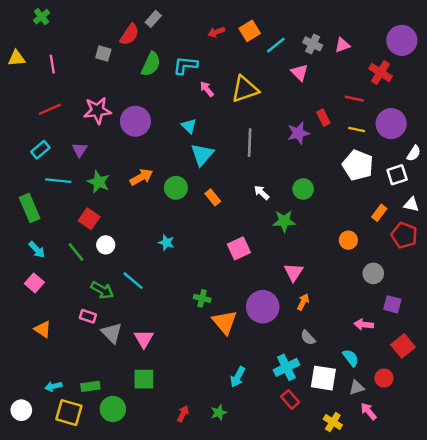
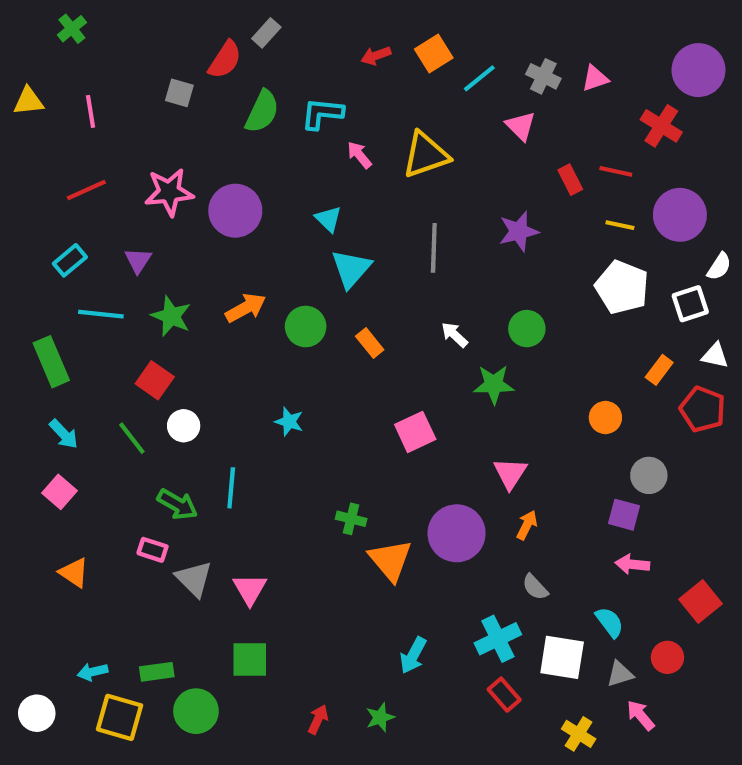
red rectangle: (323, 118) -> (570, 180), moved
cyan line: (133, 281) -> (231, 488), turned 55
purple square: (392, 304) -> (624, 515), moved

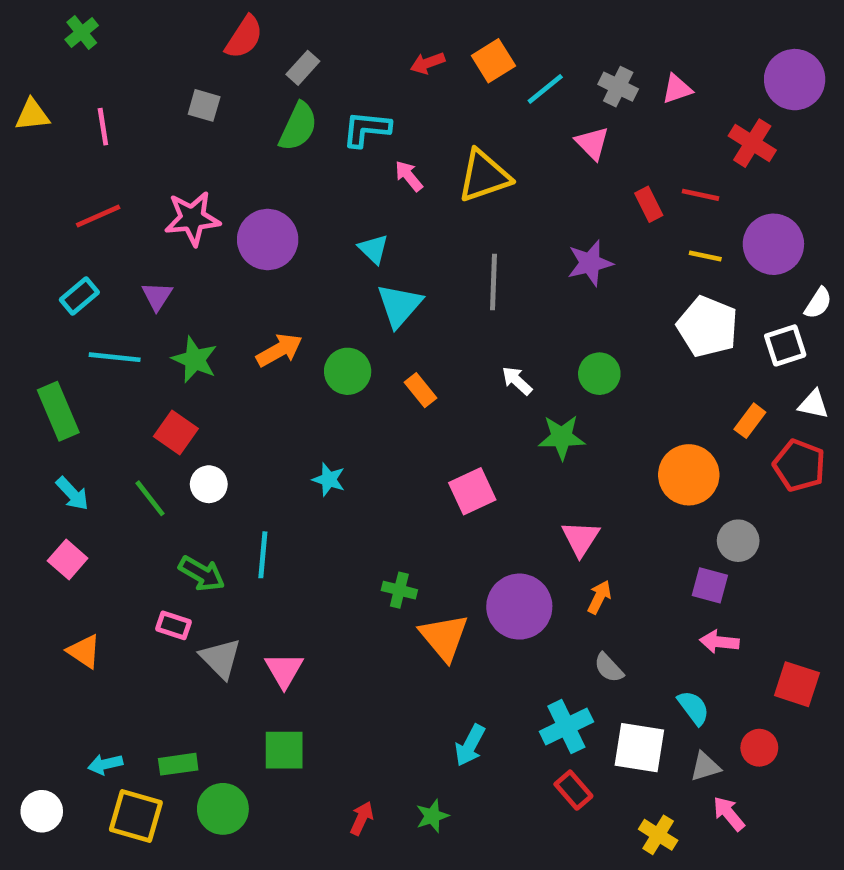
gray rectangle: (266, 33) -> (303, 68), moved
red semicircle: (225, 60) -> (244, 37), moved
orange circle: (605, 417) -> (689, 475), size x1.6
red square: (701, 602) -> (797, 684), turned -33

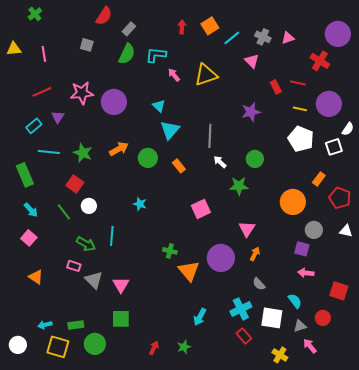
red arrow: (428, 63) -> (182, 27), turned 112
gray line: (493, 282) -> (210, 136), moved
purple triangle: (157, 296) -> (58, 117), moved
white triangle: (813, 404) -> (346, 231), moved

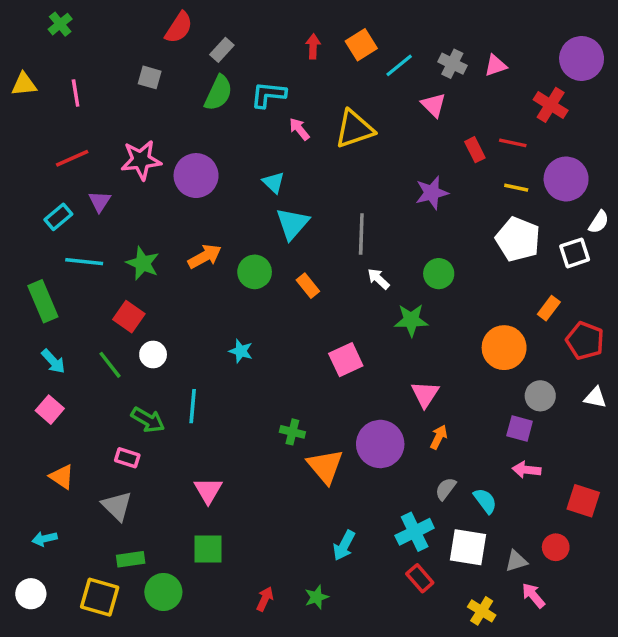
gray triangle: (94, 280) -> (117, 506), moved
gray semicircle: (259, 284) -> (446, 489), turned 80
cyan semicircle: (295, 301) -> (485, 501), moved
cyan arrow: (45, 325) -> (45, 539), moved

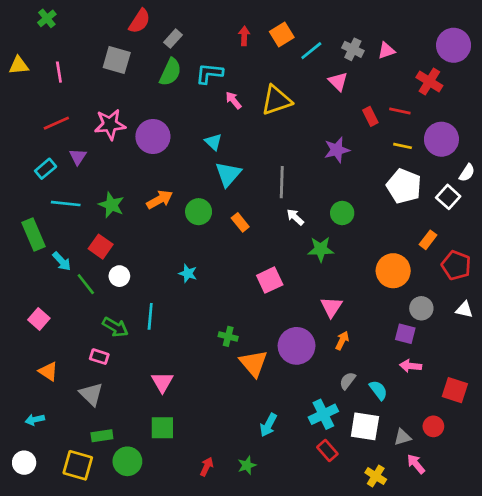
gray square: (150, 77) -> (117, 60), size x1.5
white square: (575, 253) -> (448, 197), turned -30
cyan arrow: (53, 361) -> (62, 261), moved

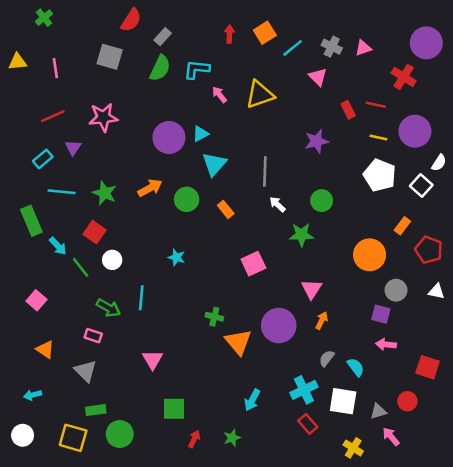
purple circle: (153, 137) -> (169, 138), moved
cyan triangle: (213, 142) -> (200, 134), turned 48
green square: (162, 428) -> (174, 409), moved

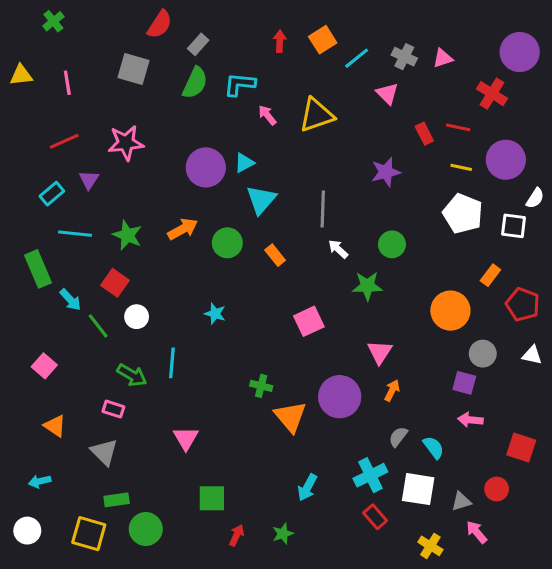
white square: (421, 185) -> (514, 226), turned -35

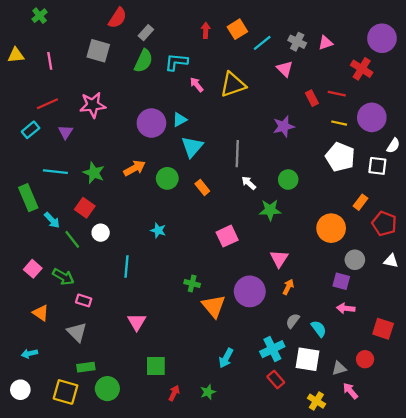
cyan rectangle: (52, 194) -> (31, 130), moved
green arrow: (132, 375) -> (63, 277), moved

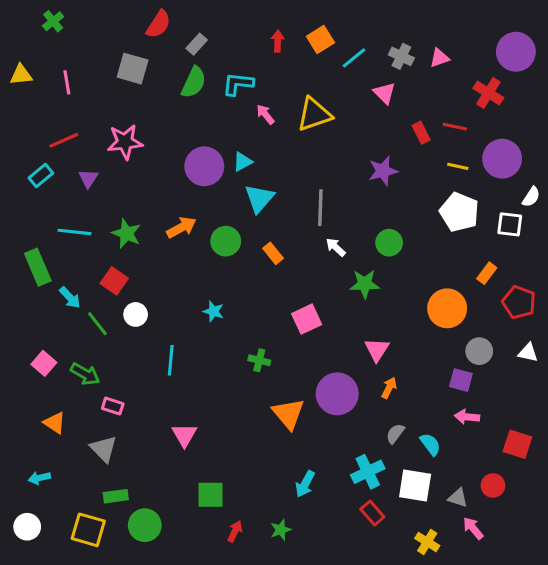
green cross: (192, 283) -> (259, 360), moved
gray triangle: (339, 368) -> (458, 498), turned 35

